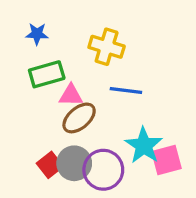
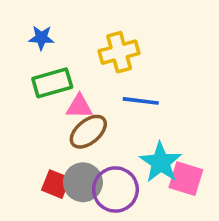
yellow cross: (107, 47) -> (119, 52), turned -32
pink square: (166, 160) -> (186, 179), turned 32
red square: (50, 165) -> (56, 184), turned -30

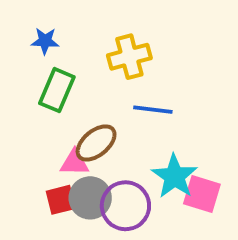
green rectangle: (52, 83) -> (57, 90), turned -51
pink triangle: (79, 106) -> (74, 163), moved
red square: (56, 184) -> (61, 200), turned -36

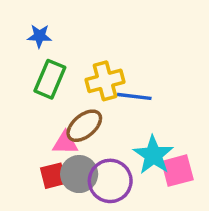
yellow cross: (129, 57) -> (105, 81), moved
pink square: (202, 194) -> (177, 171), turned -32

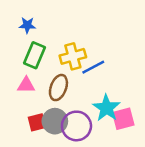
blue line: (134, 96) -> (93, 67), turned -35
brown ellipse: (84, 126) -> (58, 88), turned -30
pink triangle: (65, 143) -> (26, 85), moved

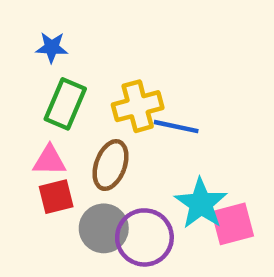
blue line: (93, 67) -> (176, 127), turned 40
red square: (37, 122) -> (56, 197), moved

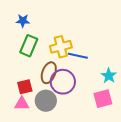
pink triangle: (49, 160) -> (22, 104), moved
cyan star: (201, 203) -> (109, 76), moved, size x0.7
purple circle: (144, 237) -> (63, 82), moved

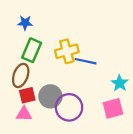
brown ellipse: (49, 73) -> (21, 75), moved
purple circle: (63, 82) -> (69, 107), moved
gray circle: (46, 101) -> (50, 96), moved

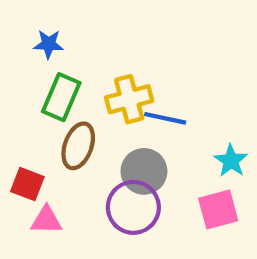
brown ellipse: (21, 75) -> (78, 146), moved
red square: (27, 95) -> (27, 184), moved, turned 35
gray circle: (50, 96) -> (144, 171), moved

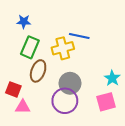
blue line: (165, 118) -> (79, 36), moved

